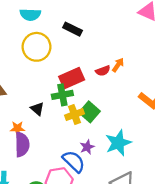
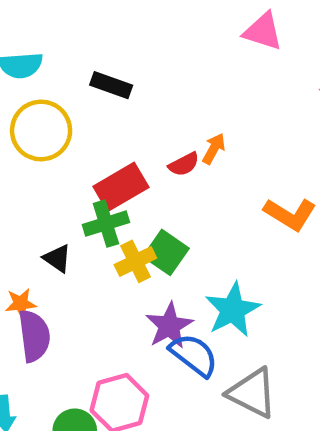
purple star: (87, 147) -> (169, 326), size x1.5
blue semicircle: (74, 161) -> (194, 355), moved

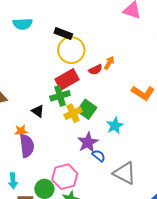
yellow circle: (41, 130) -> (71, 50), moved
cyan star: (233, 310) -> (115, 126), moved, size x0.7
blue semicircle: (194, 355) -> (99, 156), size x0.6

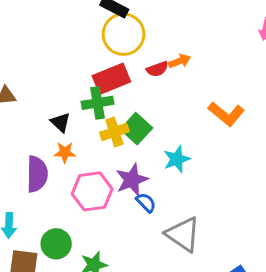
orange arrow: (109, 63) -> (180, 61), turned 32
orange star: (21, 131) -> (65, 152), moved
pink hexagon: (65, 177) -> (92, 191), moved

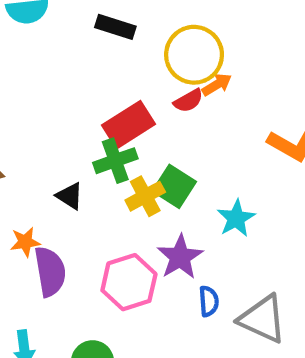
yellow circle: (124, 34) -> (194, 55), moved
orange star: (65, 152) -> (25, 242), moved
blue semicircle: (146, 203) -> (209, 301), moved, turned 50

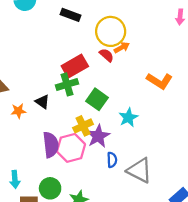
red semicircle: (188, 101) -> (107, 55), turned -112
yellow cross: (145, 196) -> (83, 126), moved
orange star: (25, 242) -> (18, 111), moved
purple semicircle: (50, 272) -> (51, 145), moved

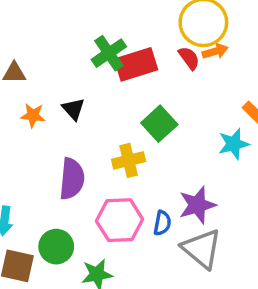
green cross: (67, 84) -> (109, 53), moved, turned -30
cyan star: (128, 117) -> (234, 144), moved
purple star: (98, 136) -> (197, 205), moved
pink hexagon: (71, 148) -> (120, 220), moved

